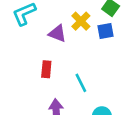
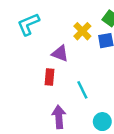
purple triangle: (57, 33) -> (60, 54), moved

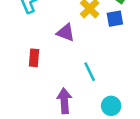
red rectangle: (49, 77) -> (34, 58), moved

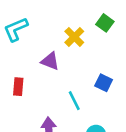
blue square: (115, 19) -> (104, 83), moved, turned 36

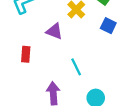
blue square: (104, 83) -> (108, 26), moved

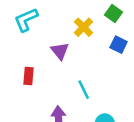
purple triangle: (54, 31) -> (60, 51), turned 30

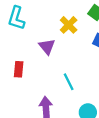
cyan L-shape: (26, 20) -> (16, 18), turned -50

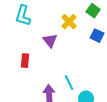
cyan line: (69, 82) -> (69, 83), moved

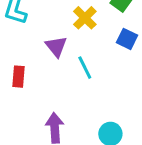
cyan line: (69, 83) -> (85, 68), moved

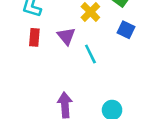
red rectangle: (19, 77) -> (34, 37), moved

